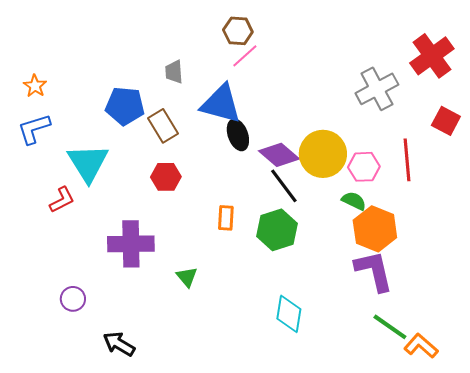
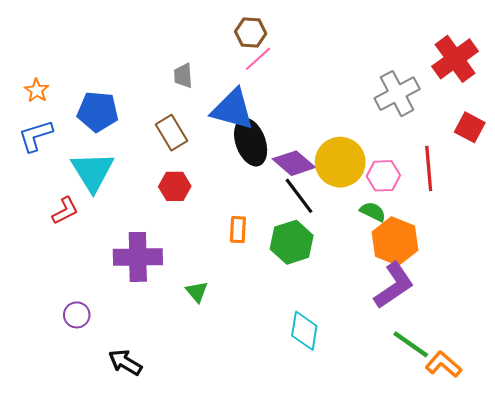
blue pentagon: (125, 106) -> (98, 112), moved
black ellipse: (238, 135) -> (251, 142), size x1.4
purple L-shape: (374, 271) -> (394, 285), turned 69

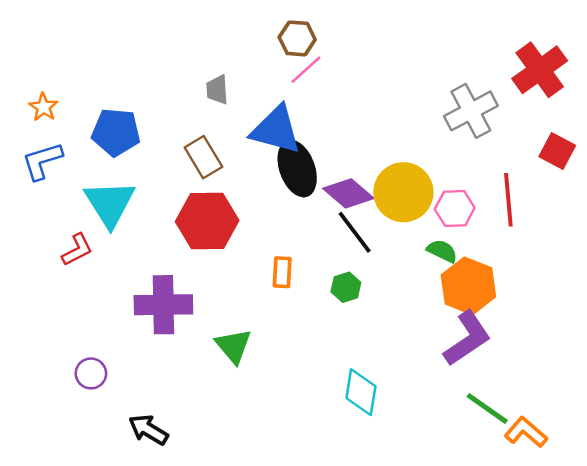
red hexagon: (175, 186) -> (207, 221), size x1.6
green hexagon: (292, 242) -> (346, 287), size x0.6
green triangle: (197, 292) -> (233, 346), size x1.4

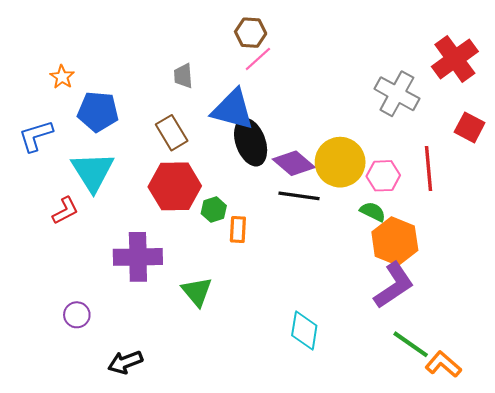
orange star: (43, 107) -> (62, 77), moved
gray cross: (471, 111) -> (397, 94), turned -33
black line: (355, 232) -> (299, 196), turned -45
green hexagon: (346, 287) -> (214, 210), moved
black arrow: (148, 430) -> (125, 362), turned -52

